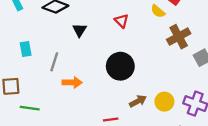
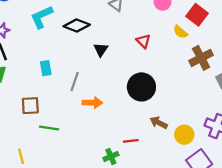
brown arrow: (138, 101) -> (159, 123), turned -126
yellow circle: (164, 102) -> (184, 135), moved

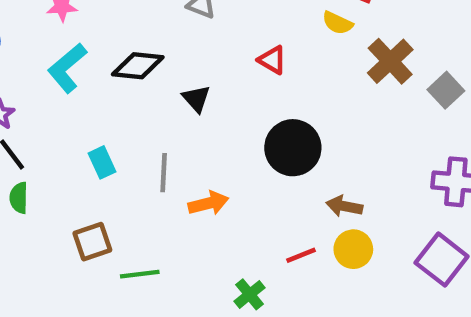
yellow circle: (184, 135) -> (353, 249), moved
green cross: (111, 157) -> (250, 294), moved

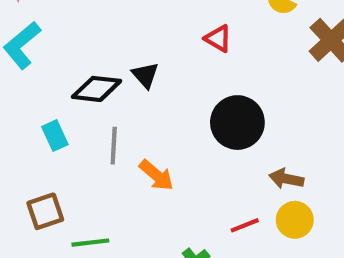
black diamond: (138, 66) -> (97, 89), moved
orange arrow: (208, 203) -> (156, 175), turned 54

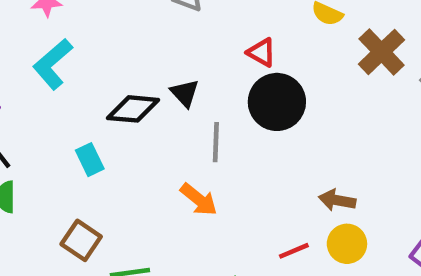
black circle: (237, 123) -> (277, 102), moved
gray line: (114, 146) -> (216, 142), moved
brown square: (45, 211) -> (81, 240), turned -36

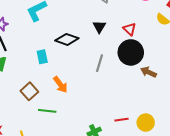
black triangle: (185, 93) -> (99, 27), moved
orange arrow: (199, 199) -> (60, 85), moved
brown arrow: (337, 200) -> (149, 72), moved

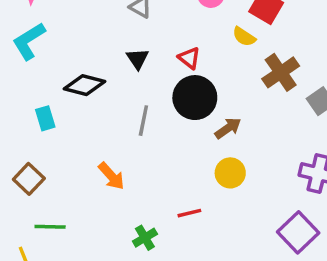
brown arrow: (149, 72) -> (228, 128), turned 126
orange arrow: (60, 85) -> (111, 176), moved
green line: (47, 111) -> (50, 227), moved
yellow circle: (146, 123) -> (230, 173), moved

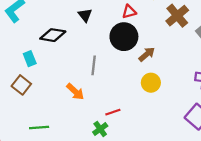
red triangle: (189, 58) -> (129, 12), moved, turned -48
gray line: (143, 121) -> (94, 65), moved
brown square: (29, 179) -> (21, 85), moved
red line: (189, 213) -> (113, 112), moved

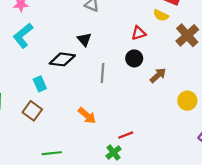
black triangle: (85, 15) -> (84, 39), moved
black circle: (124, 37) -> (134, 58), size x0.6
gray line: (94, 65) -> (102, 73), moved
yellow circle: (151, 83) -> (187, 101), moved

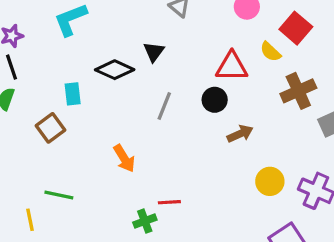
red triangle: (139, 33) -> (232, 67), size x1.5

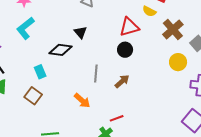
gray line: (164, 106) -> (96, 74), moved
brown arrow: (240, 134) -> (122, 81), moved
yellow circle: (270, 181) -> (178, 62), moved

